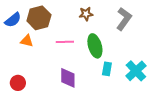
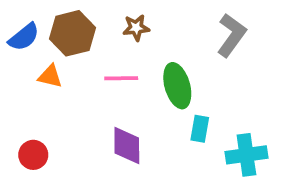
brown star: (86, 14) -> (136, 28), moved
cyan cross: (136, 71) -> (246, 155), moved, turned 35

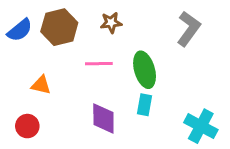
orange triangle: (50, 76) -> (41, 85), moved
cyan rectangle: (200, 129) -> (145, 105), moved
cyan cross: (246, 155) -> (201, 126), turned 36

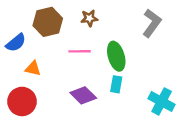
blue semicircle: (20, 30) -> (16, 43), moved
purple diamond: (103, 118) -> (83, 95), turned -45
red circle: (27, 126) -> (22, 101), size x1.5

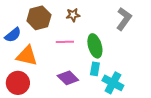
orange triangle: (33, 68) -> (27, 56), size x1.6
cyan cross: (162, 101) -> (113, 83), moved

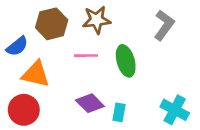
brown star: (73, 15) -> (97, 20), size x1.5
cyan rectangle: (95, 69) -> (119, 112), moved
cyan cross: (113, 83) -> (175, 110), moved

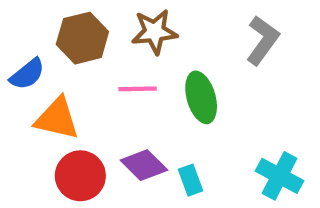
red circle: (24, 110) -> (80, 176), moved
cyan rectangle: (119, 112) -> (191, 180), turned -30

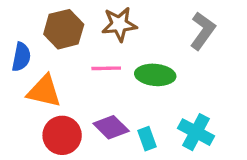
blue semicircle: (27, 74) -> (21, 57), turned -40
green ellipse: (201, 97) -> (155, 75), turned -69
cyan cross: (280, 176) -> (196, 132), moved

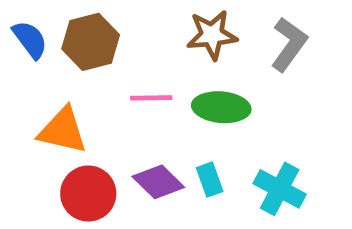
brown star: (119, 24) -> (212, 35), moved
blue semicircle: (21, 57) -> (30, 40), moved, turned -48
cyan rectangle: (147, 139) -> (210, 180), moved

